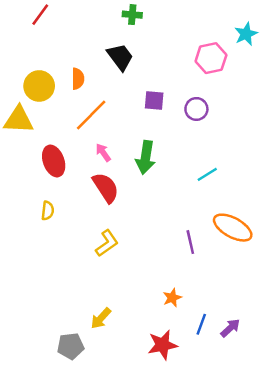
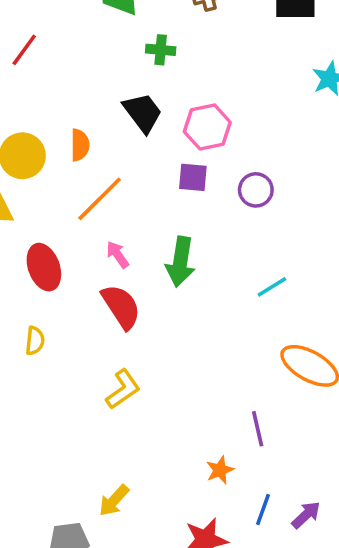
pink hexagon: (211, 58) -> (207, 127), moved
purple line: (190, 242) -> (258, 429), moved

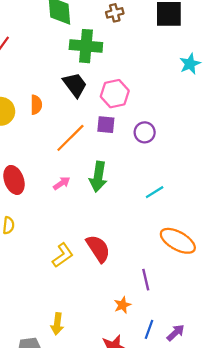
green cross: (161, 50) -> (86, 46), size x1.8
orange line: (100, 199) -> (70, 138), moved
pink arrow: (118, 255) -> (62, 183), moved, turned 91
red semicircle: (121, 307) -> (98, 249), moved
yellow arrow: (114, 501) -> (57, 324), turned -35

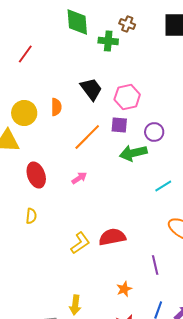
brown cross: (115, 13) -> (127, 24), turned 35
green cross: (86, 46) -> (108, 41), moved, size x0.7
green arrow: (98, 177) -> (133, 153), moved, turned 68
red semicircle: (98, 249) -> (112, 237), turned -68
orange star: (122, 305) -> (124, 289), moved

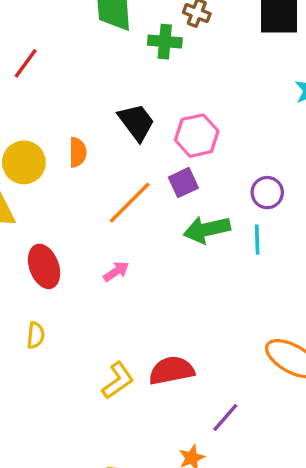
purple square: (119, 125) -> (183, 183), turned -30
purple circle: (154, 132) -> (267, 193), moved
cyan line: (163, 186) -> (257, 240), moved, turned -60
purple line: (155, 265) -> (225, 417), moved, turned 54

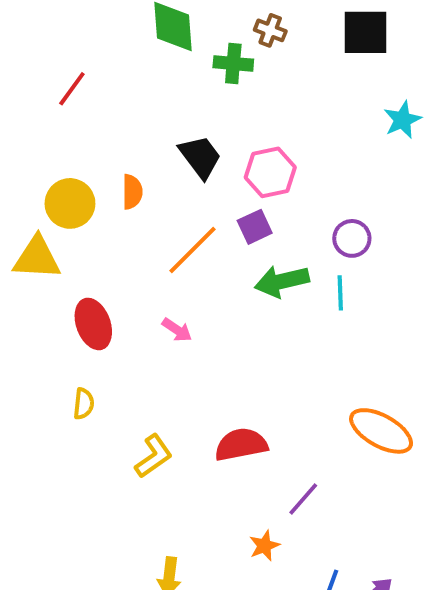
pink arrow: (116, 271) -> (177, 330), turned 68
yellow L-shape: (118, 381) -> (154, 456), moved

